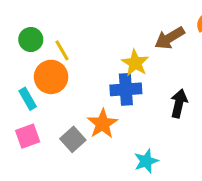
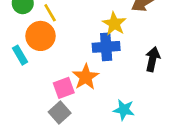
pink square: (28, 136) -> (64, 88), moved
gray square: (73, 139) -> (60, 112), moved
cyan star: (146, 161) -> (124, 110), turned 30

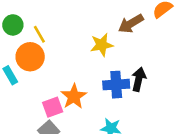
yellow star: (114, 24) -> (102, 45), turned 30
blue cross: (106, 47) -> (116, 85), moved

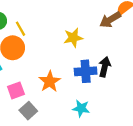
brown arrow: (131, 24) -> (110, 20), moved
pink square: (53, 107) -> (16, 90), moved

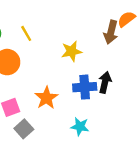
brown arrow: (110, 20) -> (111, 32), turned -45
yellow line: (20, 29) -> (26, 33), moved

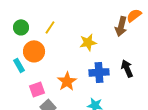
yellow line: (26, 33) -> (50, 27), turned 64
black arrow: (105, 82) -> (127, 68), moved, turned -36

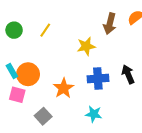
brown arrow: (121, 26) -> (110, 24), moved
orange circle: (34, 51) -> (28, 74), moved
pink square: (37, 89) -> (17, 95), moved, turned 35

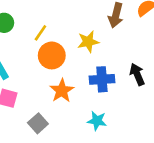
yellow line: (45, 30) -> (40, 33), moved
orange circle: (28, 74) -> (52, 55), moved

